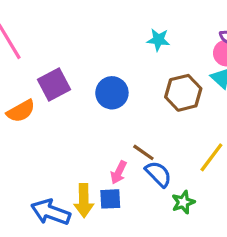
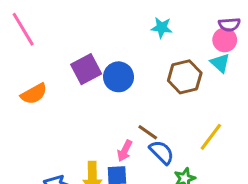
purple square: (54, 85) -> (86, 69), moved

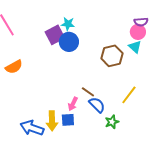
cyan star: (162, 28) -> (68, 24), moved
purple square: (86, 69) -> (55, 35), moved
blue circle: (119, 77) -> (69, 42), moved

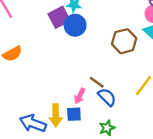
green star: (112, 122) -> (107, 128), moved

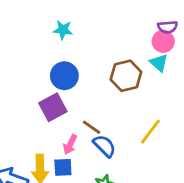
purple square: (59, 17) -> (53, 107), moved
blue circle: (75, 25) -> (64, 76), moved

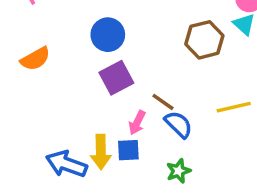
blue circle: (64, 76) -> (108, 35), moved
yellow line: (150, 132) -> (234, 107), turned 40

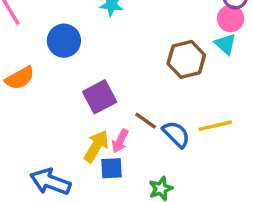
blue circle: (108, 35) -> (64, 41), moved
blue semicircle: (178, 124) -> (176, 134), moved
yellow arrow: (101, 152) -> (96, 146), moved, turned -148

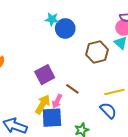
blue circle: (64, 41) -> (65, 28), moved
blue semicircle: (176, 134) -> (108, 110), moved
blue square: (112, 168) -> (52, 118), size x1.5

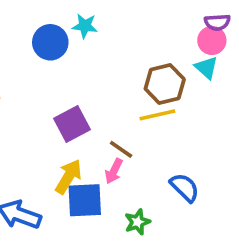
blue circle: (65, 28) -> (50, 42), moved
yellow line: (114, 92) -> (157, 115), moved
pink arrow: (57, 101) -> (114, 171), moved

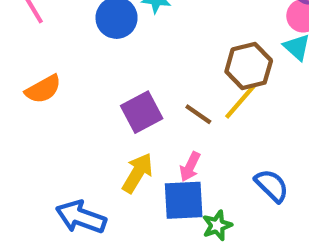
yellow line: (157, 115) -> (240, 102), turned -36
brown line: (121, 149) -> (198, 114), moved
blue square: (85, 200) -> (184, 200), moved

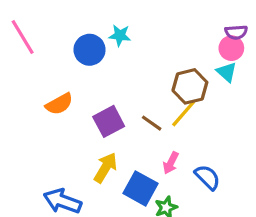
orange semicircle: (43, 89) -> (59, 104), moved
pink arrow: (190, 167) -> (171, 163), moved
blue square: (184, 200) -> (141, 188), turned 32

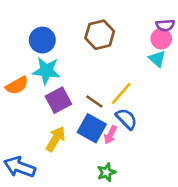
cyan star: (120, 35) -> (46, 71), moved, size x1.5
brown hexagon: (190, 86) -> (100, 35), moved
blue semicircle: (207, 177) -> (126, 119), moved
blue square: (141, 188) -> (92, 128), moved

